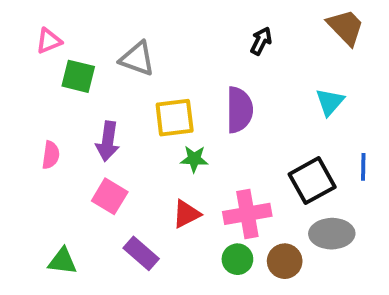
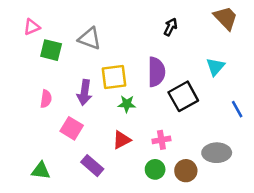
purple arrow: (108, 141) -> (84, 92), moved
pink semicircle: (51, 155) -> (46, 99), moved
blue line: (363, 167) -> (237, 109), turned -30
black square: (312, 181) -> (183, 96), moved
pink cross: (247, 214) -> (161, 140), size x0.6

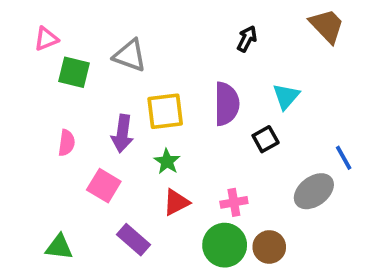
cyan triangle: (215, 67) -> (286, 96), moved
black square: (183, 96) -> (266, 139), size x0.6
green star: (127, 104) -> (167, 161), moved, turned 30
gray ellipse: (217, 153) -> (314, 191), moved, turned -36
green circle: (155, 169) -> (225, 245), size x1.5

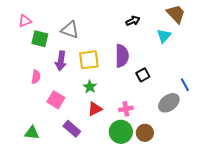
black arrow: (247, 39) -> (133, 21), turned 40
cyan triangle: (286, 96) -> (164, 36), moved
purple arrow: (122, 134) -> (61, 61), moved

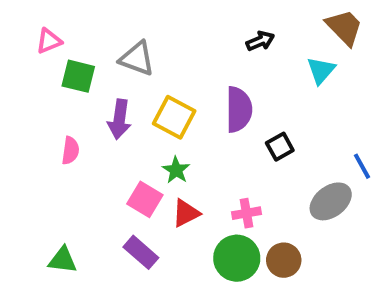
yellow square: (89, 60) -> (174, 117), turned 35
pink square: (56, 100) -> (145, 199), moved

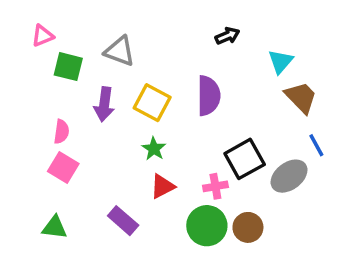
brown trapezoid: (344, 27) -> (301, 97), moved
black square: (280, 147) -> (245, 159), moved, size x1.6
pink square: (145, 199) -> (63, 168), moved

